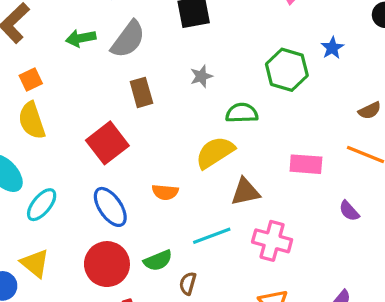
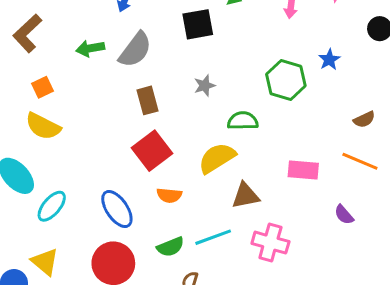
yellow semicircle: (32, 121) -> (43, 126), turned -45
red square: (107, 143) -> (152, 151), moved
green semicircle: (158, 260) -> (170, 247), moved

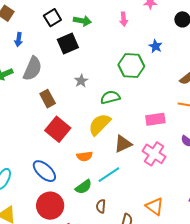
orange semicircle: (169, 195) -> (85, 156), moved
pink cross: (270, 243) -> (154, 154), moved, turned 30

